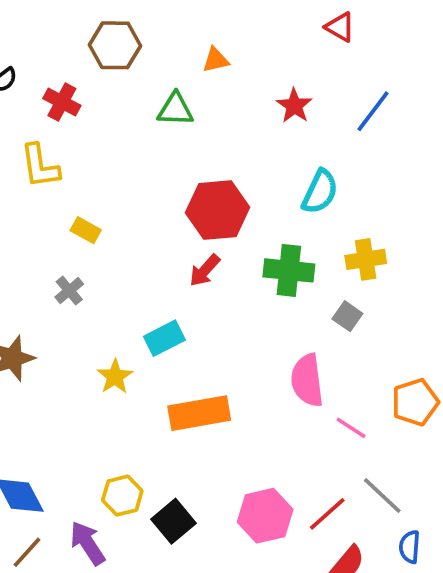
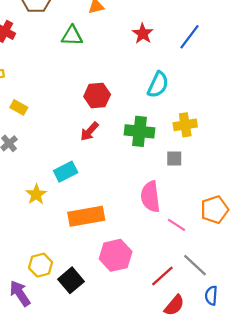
red hexagon: (217, 210) -> (97, 95), size x0.7
gray square: (347, 316) -> (174, 159), turned -35
pink hexagon: (265, 516) -> (116, 255), moved

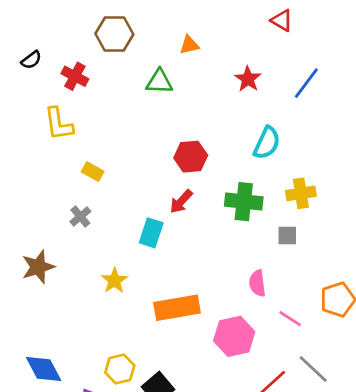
cyan rectangle: (66, 172) -> (151, 233), moved, turned -45
pink semicircle: (150, 197) -> (257, 283), size x0.7
pink hexagon: (116, 255) -> (234, 336), moved

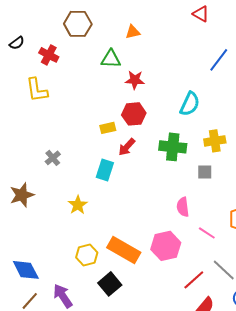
red star: (248, 79) -> (135, 80), moved, turned -30
yellow rectangle: (93, 172) -> (108, 128), moved, turned -42
orange rectangle: (177, 308) -> (124, 250), moved, turned 40
yellow hexagon: (120, 369) -> (87, 255), moved

